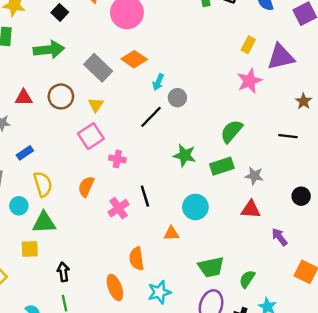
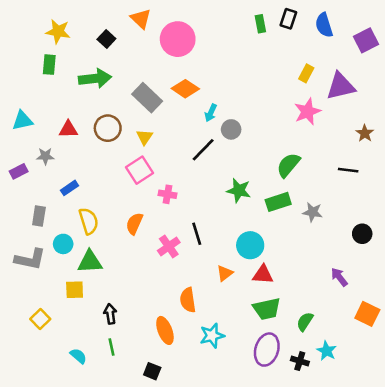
red triangle: (251, 209) -> (263, 274), moved
orange triangle: (171, 233) -> (225, 273), turned -35

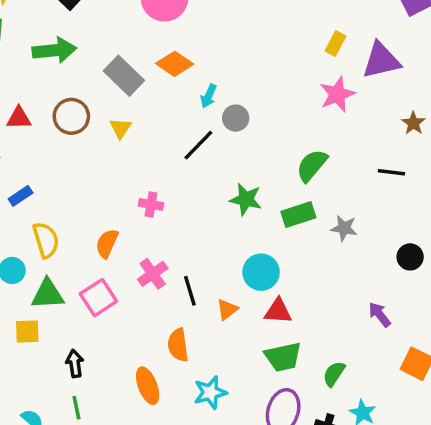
pink square: (140, 170) -> (98, 298), moved
black line: (197, 234) -> (190, 291), moved

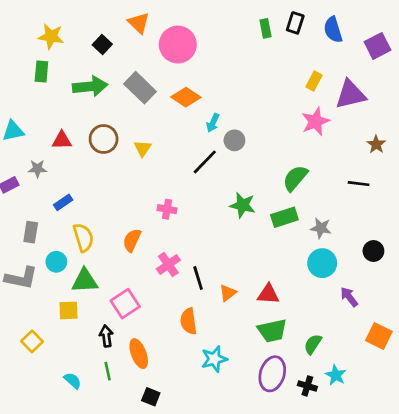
gray rectangle: (124, 76) -> (140, 88), moved
cyan circle: (261, 272) -> (322, 263), moved
pink square: (98, 298) -> (125, 304), moved
orange ellipse: (148, 386) -> (139, 354), moved

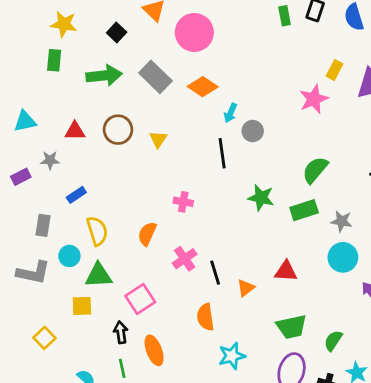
pink star: (315, 121) -> (314, 99), moved
black line: (205, 162) -> (222, 153), turned -52
red triangle: (268, 294) -> (286, 271), moved

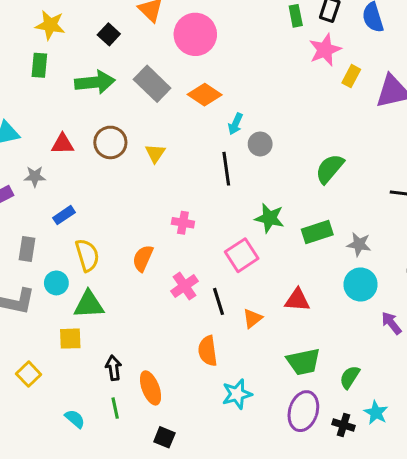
pink star: (314, 99) -> (325, 50), moved
green semicircle: (315, 170) -> (330, 169), moved
pink square: (140, 299) -> (242, 255), moved

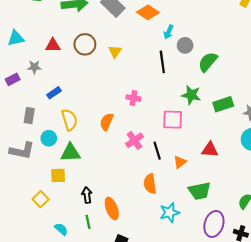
green semicircle: (330, 169) -> (208, 62), moved
pink square: (242, 255) -> (173, 120), turned 35
green trapezoid: (303, 362) -> (199, 191), moved
yellow square: (29, 374) -> (41, 199), moved

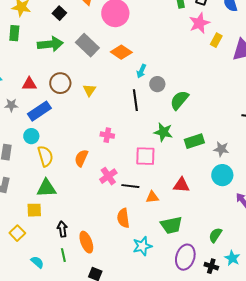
blue rectangle: (54, 93) -> (39, 111), moved, size x1.6
cyan circle: (49, 138) -> (31, 136), moved
black line: (157, 151) -> (130, 186), turned -66
orange triangle: (180, 162) -> (152, 197), turned 32

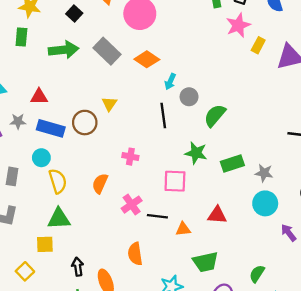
brown circle: (60, 83) -> (85, 123), moved
blue rectangle: (39, 111) -> (51, 128), turned 50
orange semicircle: (123, 218) -> (135, 254), moved

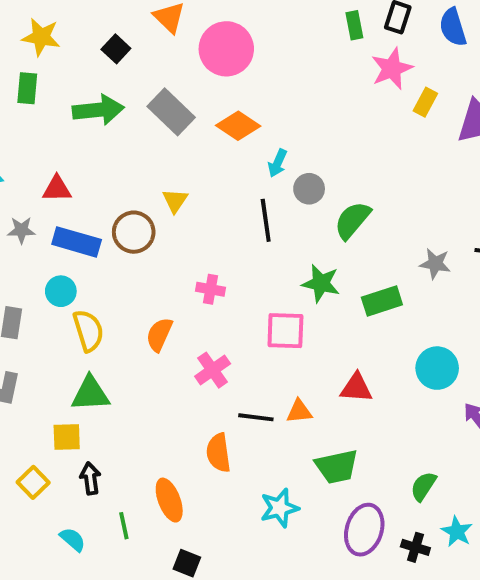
gray star: (264, 173) -> (435, 264), moved
black line: (157, 216) -> (256, 417), moved
black arrow: (78, 267) -> (90, 478), moved

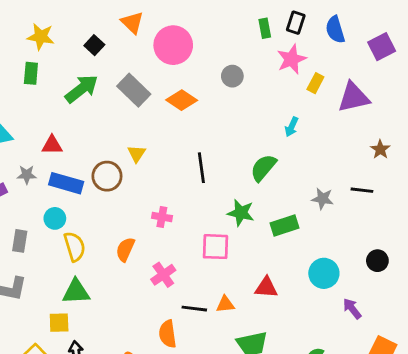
green arrow: (98, 110) -> (82, 89), turned -32
cyan arrow: (278, 163) -> (292, 127), moved
gray circle: (309, 189) -> (232, 76), moved

